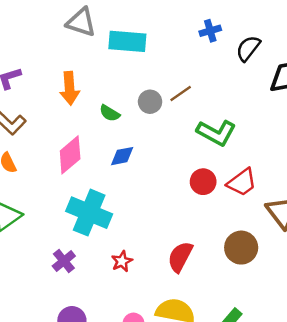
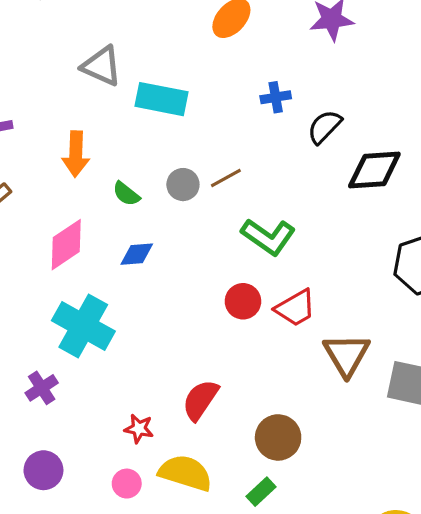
brown circle: (241, 248) -> (278, 437), moved
red star: (122, 261) -> (139, 429), moved, turned 30

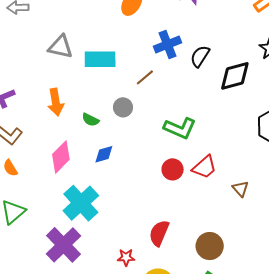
blue cross: (276, 97) -> (168, 45), size x1.5
brown line: (226, 178) -> (145, 77), moved
cyan cross: (83, 326) -> (81, 203), turned 30
brown triangle: (347, 355) -> (240, 189), size x0.6
purple cross: (42, 388) -> (63, 245), size x1.8

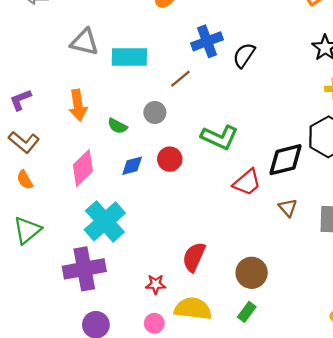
black diamond: (235, 76) -> (285, 160), moved
red circle: (173, 169) -> (170, 159), moved
purple cross: (63, 245) -> (84, 269), turned 33

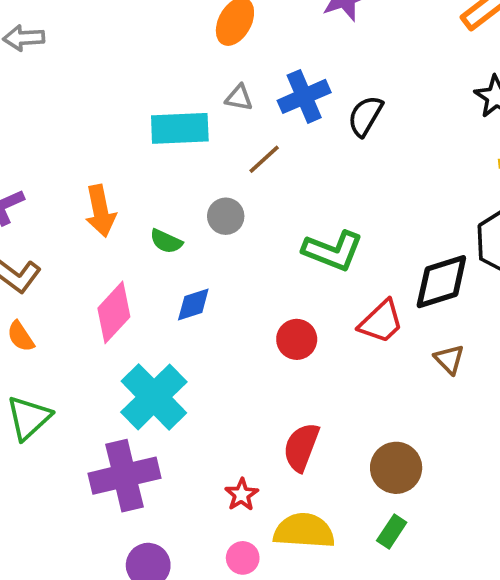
gray triangle: (84, 42) -> (239, 98), moved, size x0.6
red circle: (170, 159) -> (297, 339), moved
red star: (156, 284) -> (242, 495), turned -30

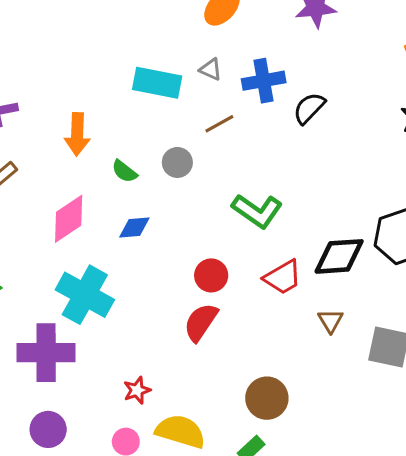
cyan cross: (154, 397) -> (85, 295), turned -30
red semicircle: (301, 447) -> (201, 322), moved

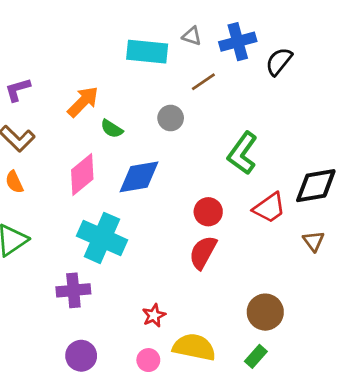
orange arrow: (77, 134) -> (83, 102), turned -132
green semicircle: (124, 171) -> (112, 129), moved
green L-shape: (257, 211) -> (242, 153), turned 96
blue diamond: (134, 228) -> (139, 177), size x1.6
purple cross: (46, 353) -> (73, 290), size x0.7

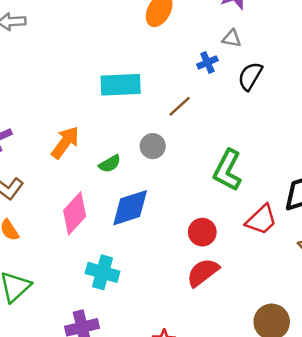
gray triangle: (192, 36) -> (232, 38), moved
blue cross: (238, 42) -> (207, 62), size x0.6
green semicircle: (112, 129) -> (110, 164), moved, turned -55
cyan cross: (102, 238) -> (103, 272), size x0.7
red semicircle: (203, 252) -> (203, 272), turned 32

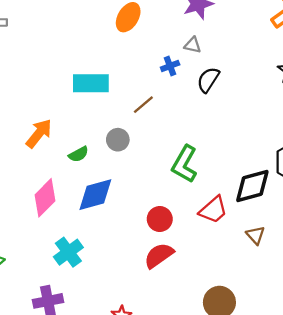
cyan cross: (103, 272) -> (68, 252), turned 36

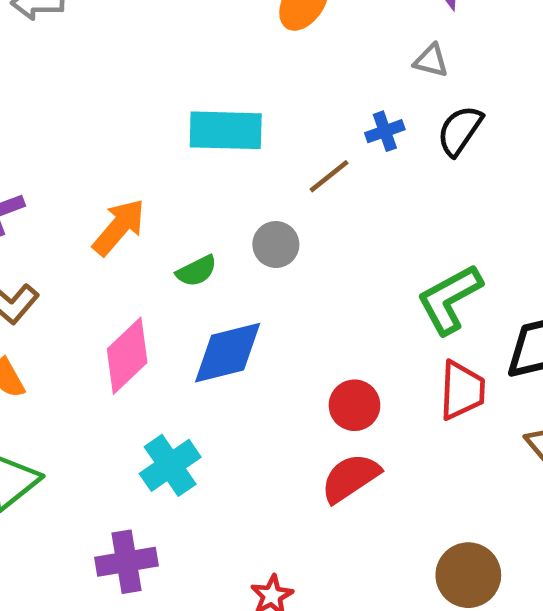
blue cross: (170, 66) -> (385, 131), moved
green L-shape: (185, 164) -> (450, 299), moved, turned 30
red trapezoid: (213, 210) -> (462, 390), turned -48

